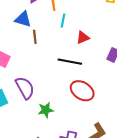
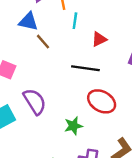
brown line: (35, 37) -> (43, 42), turned -32
green star: (46, 110) -> (73, 126), moved

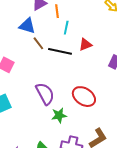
black line: (85, 68) -> (60, 51), moved
purple semicircle: (35, 101) -> (45, 94), moved

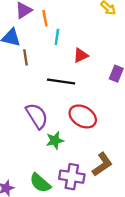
brown line: (38, 43) -> (25, 57), turned 32
black line: (60, 51) -> (61, 82), moved

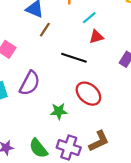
cyan line: (57, 37) -> (89, 18), moved, turned 32
brown line: (25, 57) -> (45, 30), turned 32
purple semicircle: (37, 116) -> (30, 83), moved, turned 50

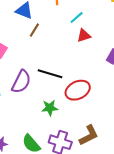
black line: (74, 58) -> (50, 74), moved
red ellipse: (88, 94) -> (78, 90), turned -65

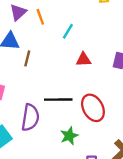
red triangle: (84, 36) -> (83, 59), moved, turned 32
red ellipse: (78, 90) -> (93, 108), turned -75

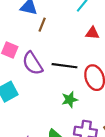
purple semicircle: (30, 117) -> (32, 63), moved, turned 130

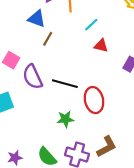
red triangle: (92, 33) -> (101, 46), moved

